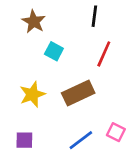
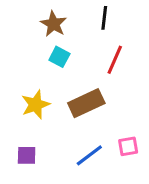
brown star: (34, 22) -> (53, 24), moved
pink square: (116, 132) -> (128, 146), turned -36

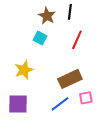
brown star: (53, 24) -> (47, 16), moved
brown rectangle: (86, 103) -> (70, 79), moved
purple square: (27, 155) -> (18, 104), size x1.5

